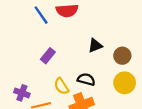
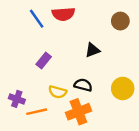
brown circle: (122, 56) -> (120, 21), moved
yellow semicircle: (61, 86) -> (58, 92), turned -42

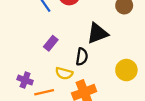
black triangle: (92, 50) -> (97, 33), size x1.5
black semicircle: (83, 85) -> (82, 57), moved, turned 84

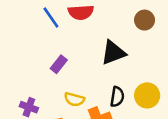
black semicircle: (82, 57) -> (117, 97), moved

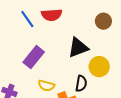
purple rectangle: (59, 64) -> (34, 57), size x1.5
yellow circle: (147, 95) -> (99, 67), moved

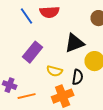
yellow semicircle: (46, 86) -> (55, 71), moved

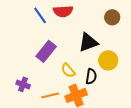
yellow semicircle: (55, 71) -> (68, 70), turned 35
orange line: (27, 96) -> (50, 95), moved

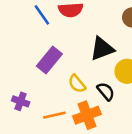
black semicircle: (91, 76) -> (106, 91), turned -49

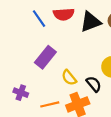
black triangle: (102, 49) -> (91, 22), moved

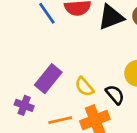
purple rectangle: (45, 57) -> (48, 79), moved

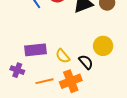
purple rectangle: (48, 79) -> (35, 50), turned 45

